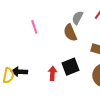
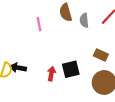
gray semicircle: (77, 18) -> (84, 20), turned -40
brown semicircle: (70, 33) -> (66, 12), moved

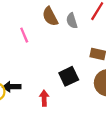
red arrow: (51, 74) -> (44, 98), moved

